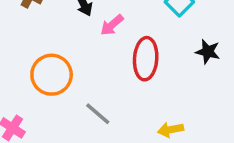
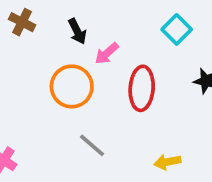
orange circle: (52, 75) -> (72, 86), moved

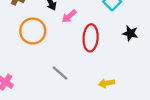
orange circle: (72, 86) -> (33, 31), moved

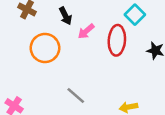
red ellipse: (91, 38) -> (117, 40), moved

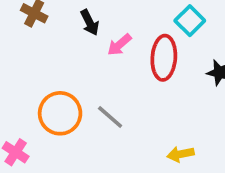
orange circle: (45, 48) -> (60, 113), moved
gray line: (76, 96) -> (110, 117), moved

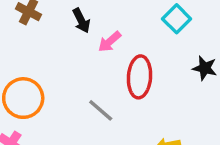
red ellipse: (164, 58) -> (139, 77), moved
orange circle: (60, 113) -> (23, 98), moved

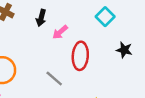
black arrow: (81, 21) -> (41, 18), turned 42

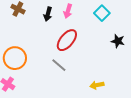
pink arrow: (60, 32) -> (68, 11), moved, turned -32
red ellipse: (80, 56) -> (67, 40), moved, turned 35

